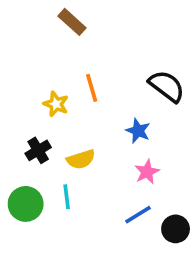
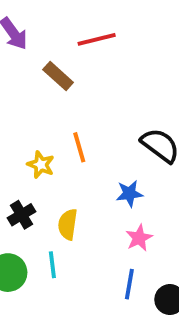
blue star: (138, 131) -> (129, 194), turned -30
yellow semicircle: (81, 159) -> (68, 224), turned 116
blue line: (138, 215) -> (129, 284), turned -48

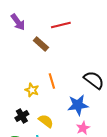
blue star: (129, 194) -> (78, 105), size x1.5
yellow semicircle: (68, 224) -> (46, 121), turned 119

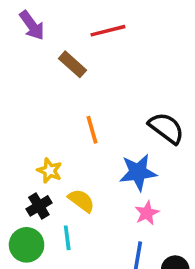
yellow star: (32, 90) -> (50, 171), moved
black cross: (22, 116) -> (39, 206), moved

